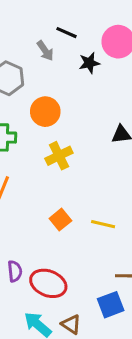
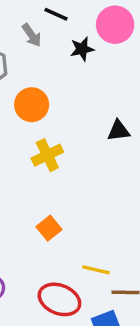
yellow line: (103, 224) -> (96, 270), moved
red ellipse: (48, 283) -> (59, 299), moved

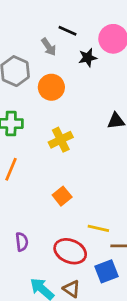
orange circle: (32, 105) -> (51, 87), moved

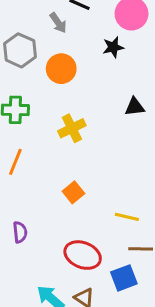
black star: (88, 58) -> (113, 47), moved
yellow line: (98, 228) -> (127, 217), moved
purple semicircle: (22, 242) -> (20, 232), moved

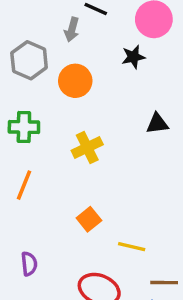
gray arrow: (58, 23) -> (72, 30), turned 50
yellow line: (127, 217) -> (132, 247), moved

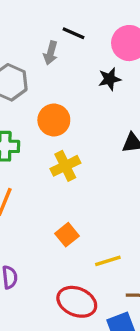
orange circle: (75, 81) -> (54, 120), moved
yellow line: (132, 247) -> (108, 261), turned -30

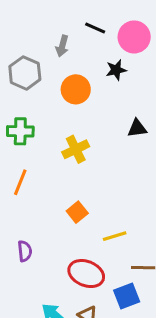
black line: (74, 33) -> (95, 28), moved
orange circle: (54, 120) -> (76, 89), moved

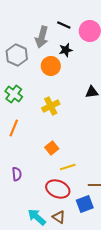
gray arrow: (62, 46) -> (42, 37), size x1.5
black star: (116, 70) -> (66, 50), moved
green cross: (20, 131) -> (14, 94), turned 36
yellow line: (115, 236) -> (68, 167), moved

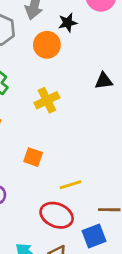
orange square: (52, 148) -> (33, 157), moved, turned -32

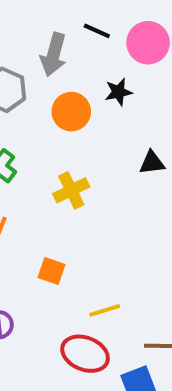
black star: (68, 23) -> (118, 92), moved

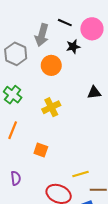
black star: (118, 92) -> (73, 47), moved
yellow line: (105, 310) -> (80, 174), moved

